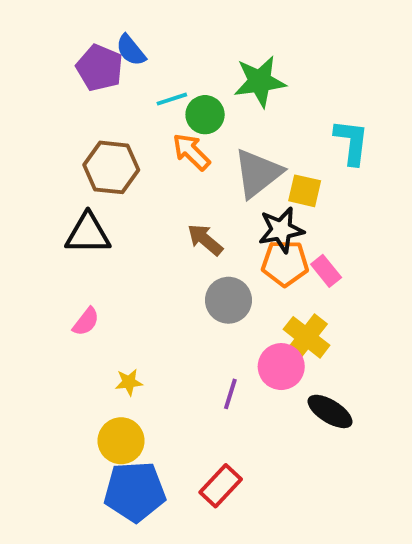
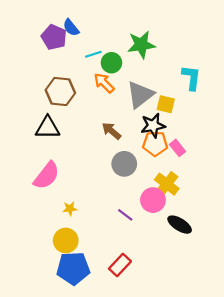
pink semicircle: (86, 322) -> (47, 176), size x1.8
purple line: (230, 394) -> (125, 215), turned -70

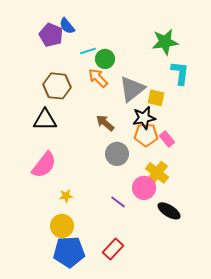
green star: (141, 45) -> (165, 42), moved

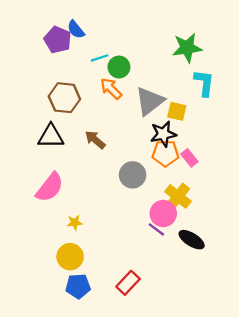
brown arrow: (105, 123) -> (95, 140), moved
purple line: (118, 202) -> (156, 229), moved
blue pentagon: (69, 252) -> (78, 286), size x0.7

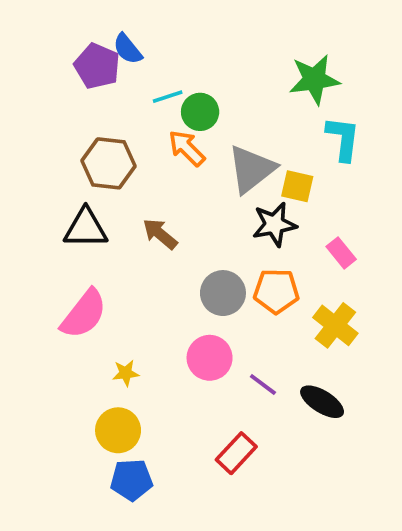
orange pentagon: (165, 153) -> (276, 291), moved
pink rectangle: (189, 158) -> (341, 253), moved
yellow cross: (178, 196) -> (335, 325), moved
pink circle: (163, 213) -> (210, 358), moved
red rectangle: (128, 283) -> (236, 453), moved

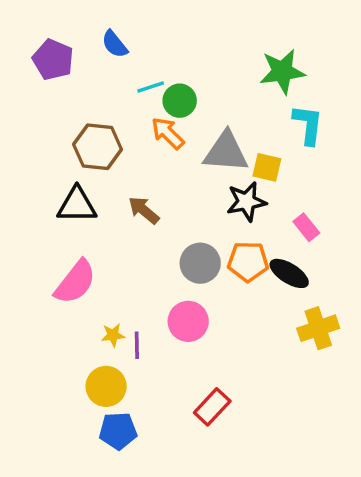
purple pentagon: (97, 66) -> (53, 60), moved
gray triangle: (252, 169) -> (226, 152), turned 42
yellow cross: (335, 325) -> (318, 328), moved, turned 33
purple line: (263, 385) -> (137, 345), moved, turned 52
black ellipse: (322, 402) -> (289, 273), moved

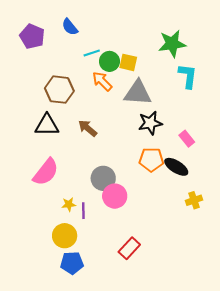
yellow square: (267, 167) -> (128, 62), moved
gray circle: (200, 263) -> (103, 178), moved
yellow cross: (318, 328) -> (194, 200), size x0.7

